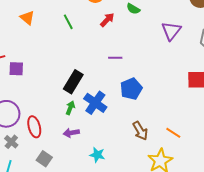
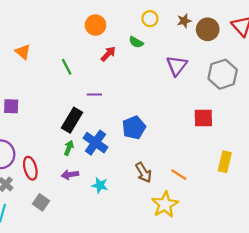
green line: (68, 22) -> (67, 67), moved
purple line: (115, 58) -> (94, 94), moved
cyan star: (97, 155) -> (100, 185), moved

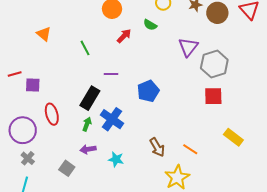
gray hexagon: (223, 74) -> (214, 64), moved
blue pentagon: (134, 128) -> (148, 91), moved
yellow rectangle: (225, 162) -> (233, 137), turned -66
red ellipse: (30, 168) -> (52, 114), moved
gray square: (41, 202) -> (67, 168), moved

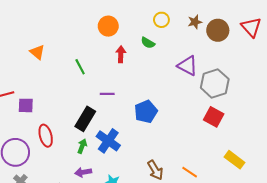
red arrow: (124, 36) -> (121, 54), turned -42
purple triangle: (188, 47) -> (188, 66), turned -40
red square: (213, 96) -> (214, 117), turned 30

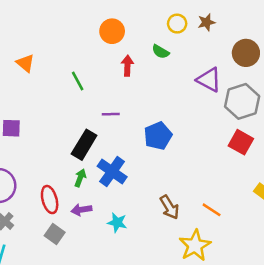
brown star: (195, 22) -> (206, 22), moved
brown circle: (218, 30) -> (246, 53), moved
red ellipse: (46, 136) -> (50, 200), moved

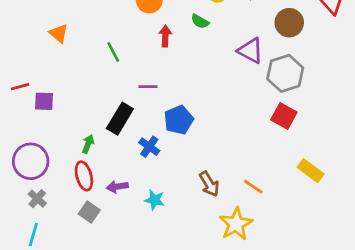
blue pentagon: (158, 136) -> (179, 120), moved
blue cross: (112, 172) -> (149, 147), size x0.7
green arrow: (80, 178) -> (88, 144), moved

